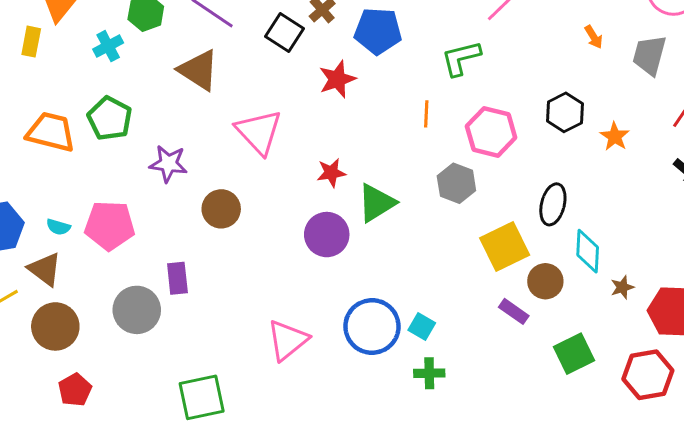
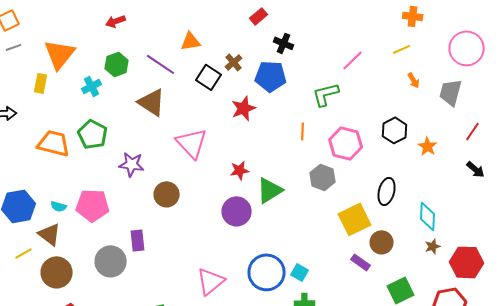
cyan diamond: (588, 251) -> (428, 216), moved

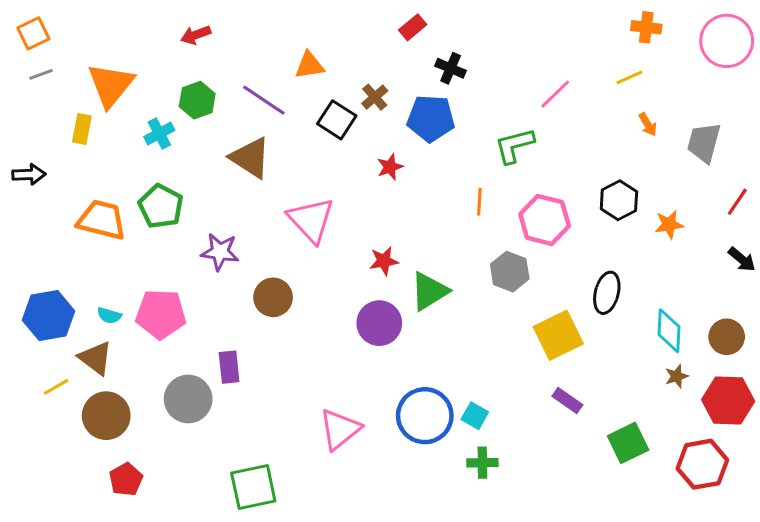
pink circle: (467, 48) -> (727, 41), moved
red star: (244, 108) -> (390, 167), size x0.7
orange star: (428, 146) -> (669, 225), turned 30
brown circle: (382, 242) -> (727, 337), moved

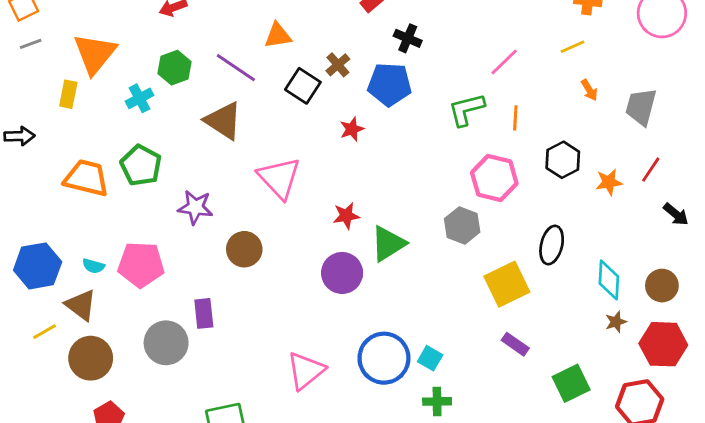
orange line: (479, 202) -> (515, 118), moved
red line: (737, 202) -> (651, 170), moved

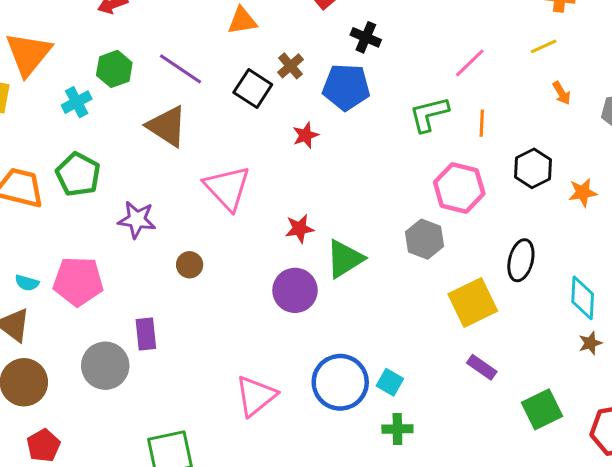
orange triangle: (278, 36) -> (242, 21), moved
brown circle: (244, 249) -> (190, 265), size x0.7

